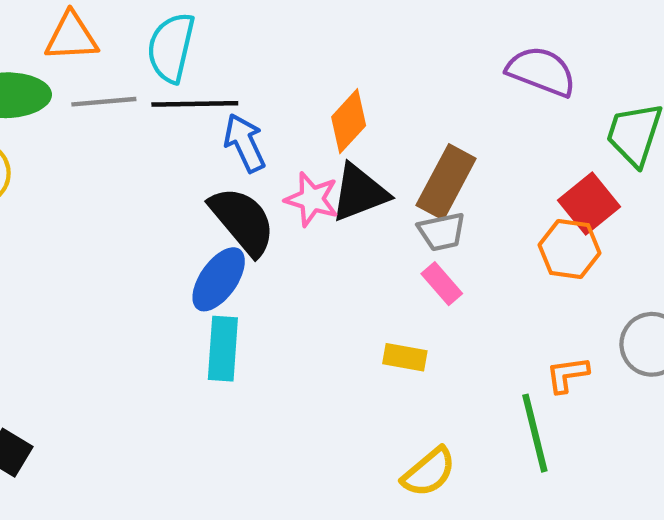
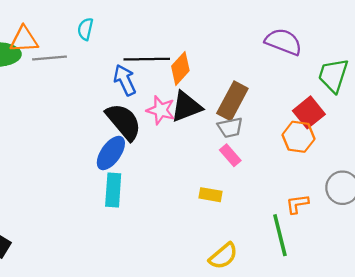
orange triangle: (71, 37) -> (24, 39), moved
cyan semicircle: (171, 48) -> (85, 29), size x0.6
black line: (195, 104) -> (147, 59), moved

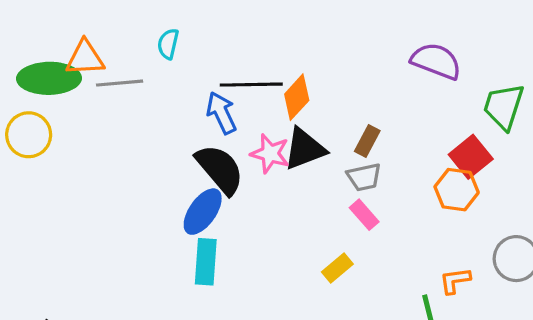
brown rectangle: (232, 101) -> (367, 141), size x0.6
yellow rectangle: (210, 195) -> (337, 268), turned -50

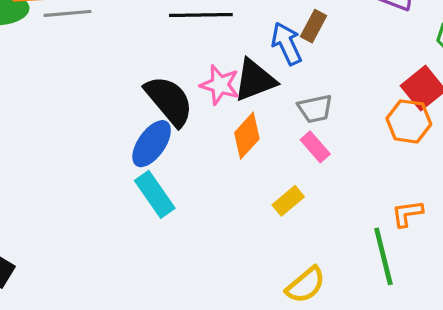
orange diamond: (297, 97) -> (247, 136), moved
blue arrow: (221, 113) -> (287, 44), moved
brown rectangle: (367, 141) -> (314, 26), moved
cyan rectangle: (206, 262) -> (155, 194), turned -39

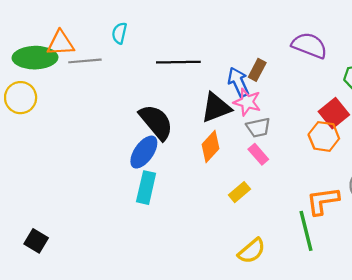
pink star: (220, 85) -> (247, 102), moved
cyan rectangle: (155, 194) -> (146, 188), turned 48
orange L-shape: (407, 213) -> (323, 201), size x1.5

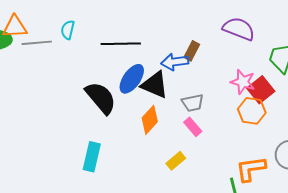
cyan semicircle: (119, 33) -> (68, 30), moved
blue arrow: (238, 82) -> (175, 62), turned -72
pink star: (247, 102) -> (243, 82), moved
black triangle: (216, 108) -> (155, 85), turned 44
blue ellipse: (144, 152) -> (132, 79), moved

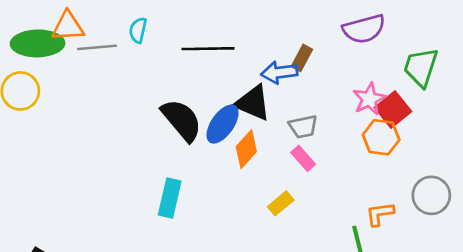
purple semicircle: (239, 29) -> (364, 29), turned 144
blue ellipse: (132, 79) -> (223, 124), moved
pink star: (243, 82) -> (369, 99), turned 30
orange L-shape: (251, 169) -> (380, 214), size x0.7

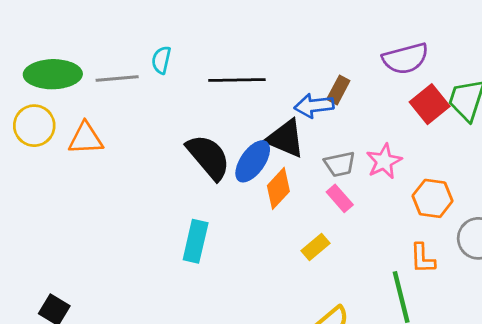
orange triangle: (68, 26) -> (86, 138), moved
pink star: (369, 99) -> (384, 161), moved
red square: (393, 109) -> (430, 104), moved
orange hexagon: (381, 137) -> (433, 198), moved
orange L-shape: (380, 214) -> (423, 258), turned -84

